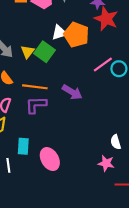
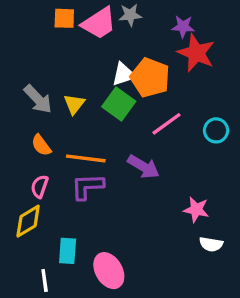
green square: (45, 52) -> (119, 104), moved
pink line: (103, 64) -> (167, 124), moved
white semicircle: (116, 142) -> (211, 244), turned -64
pink star: (106, 163) -> (196, 210), moved

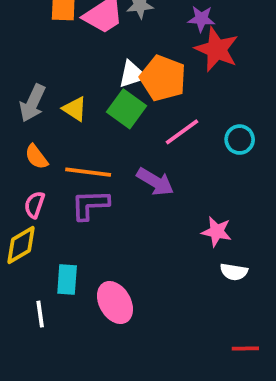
gray arrow: (38, 99) -> (33, 103), turned 68
yellow triangle: (74, 104) -> (75, 109), turned -35

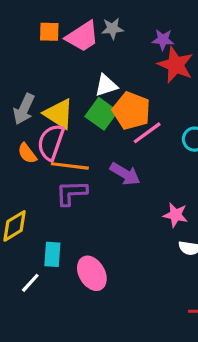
orange pentagon: (163, 78) -> (131, 111), moved
yellow triangle: (75, 109) -> (59, 114), size x1.5
pink semicircle: (34, 205) -> (51, 142), moved, size x1.6
white line: (40, 314) -> (30, 283), turned 50

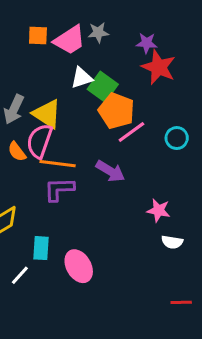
white triangle: (106, 85) -> (82, 78), moved
green square: (101, 114) -> (103, 87), moved

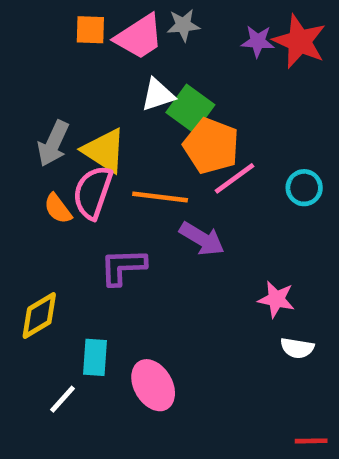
red star: (159, 67) -> (299, 41), moved
orange line: (58, 164) -> (160, 197), moved

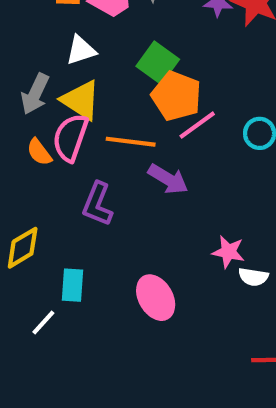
white triangle: (158, 95) -> (81, 50), moved
purple L-shape: (123, 267) -> (97, 204), turned -66
pink star: (276, 299) -> (228, 252), moved
pink ellipse: (153, 385) -> (156, 298), moved

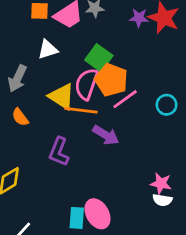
yellow triangle: (81, 100) -> (62, 96), moved
pink semicircle: (70, 138) -> (86, 84), moved
pink star: (228, 252) -> (161, 183), moved
cyan rectangle: (72, 285) -> (77, 218), moved

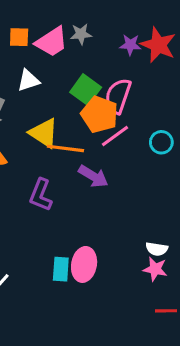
pink semicircle: (86, 84) -> (118, 96), moved
pink star: (161, 183) -> (155, 269), moved
pink ellipse: (97, 214) -> (84, 264), turned 40

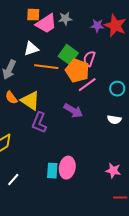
orange square: (19, 37) -> (33, 15), moved
pink semicircle: (118, 96) -> (89, 59), size x0.7
yellow triangle: (44, 133) -> (30, 101), moved
orange line: (65, 148) -> (46, 67), moved
white semicircle: (157, 249) -> (114, 120), moved

